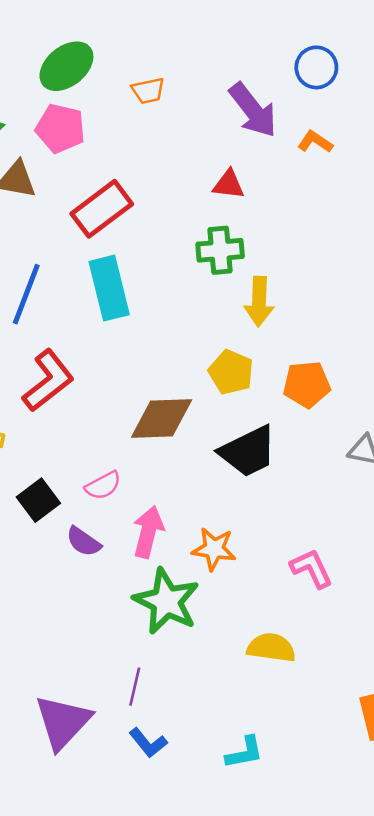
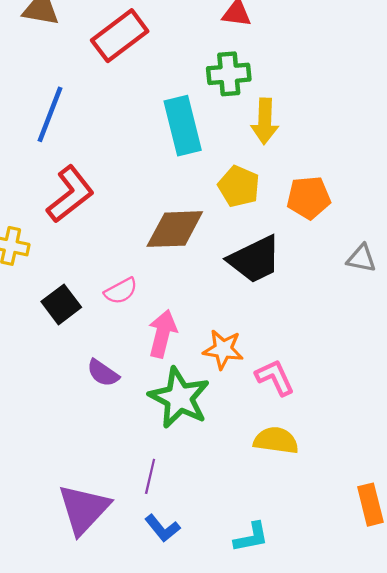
cyan rectangle: (109, 288) -> (183, 126), moved
purple semicircle: (84, 542) -> (103, 373), moved
pink L-shape: (311, 568) -> (275, 378), moved

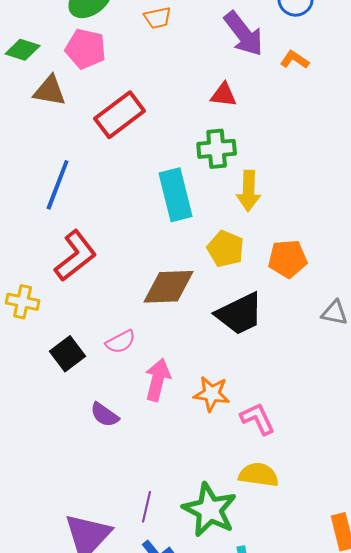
green star: (179, 398) -> (210, 510), moved

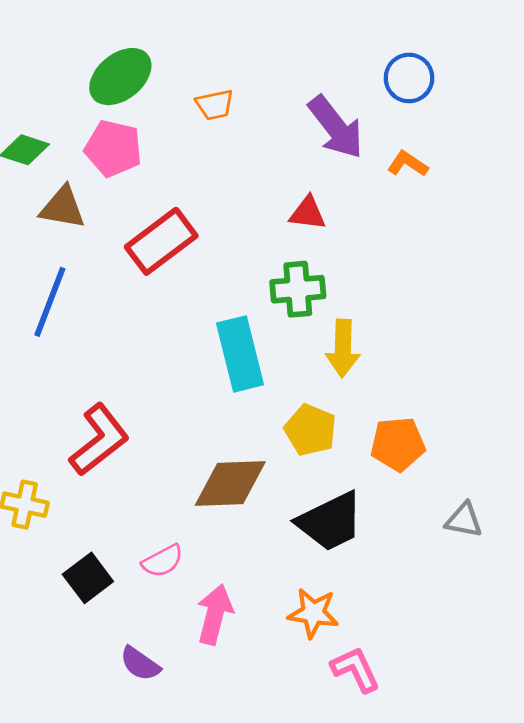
blue line: (58, 185) -> (50, 302), moved
orange star: (212, 394) -> (313, 613), moved

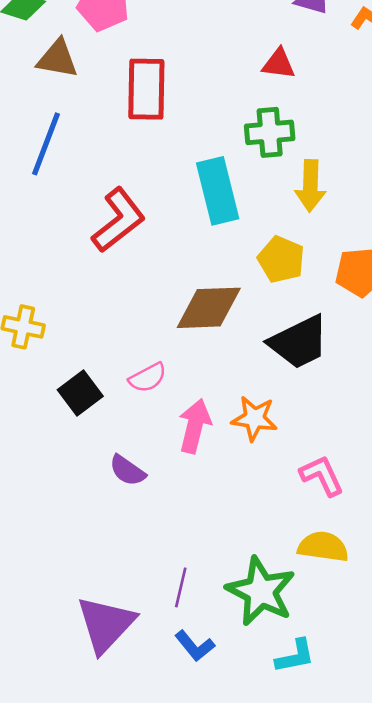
red rectangle: (161, 241) -> (146, 89), turned -52
red L-shape: (99, 440) -> (118, 220), moved
orange star: (313, 613) -> (254, 418), moved

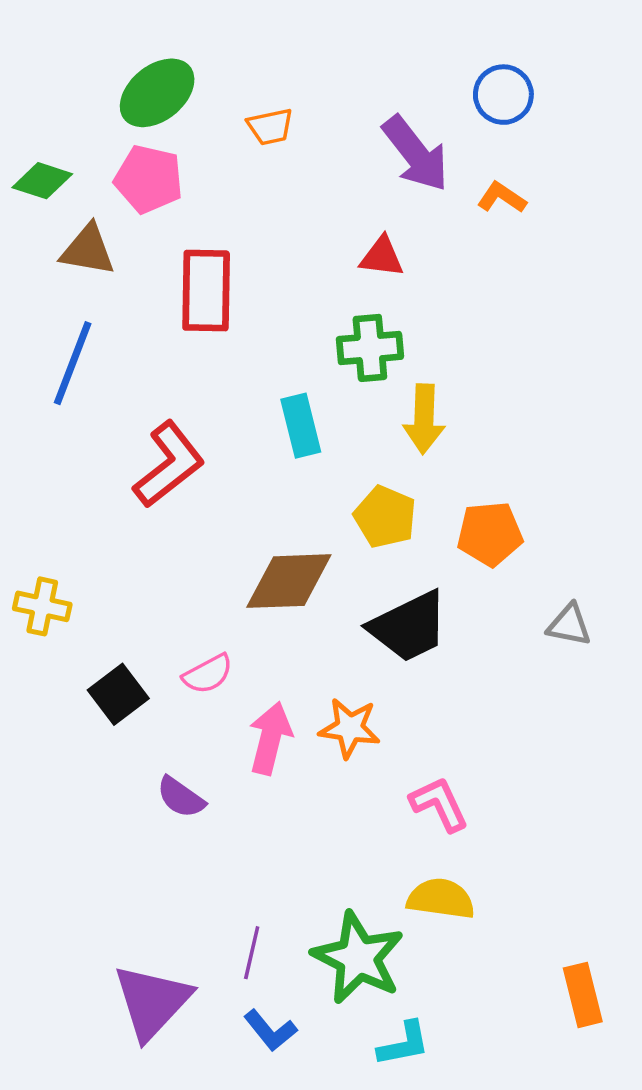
cyan rectangle: (218, 191) -> (301, 426), size x0.7

